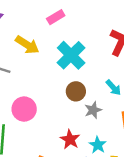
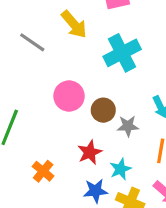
brown circle: (76, 91) -> (103, 110), moved
pink circle: (24, 109) -> (69, 96), moved

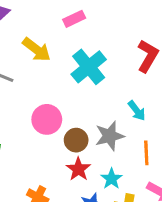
brown circle: (103, 110) -> (76, 140), moved
gray star: (128, 126) -> (110, 136), size x1.4

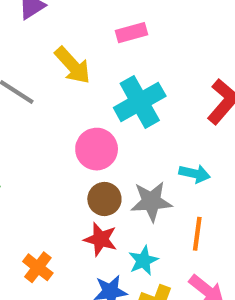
cyan arrow: (137, 111) -> (195, 174), turned -50
pink circle: (47, 119) -> (97, 149), moved
red star: (78, 169) -> (101, 239), turned -30

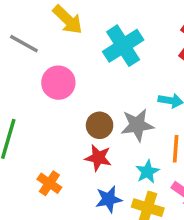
pink circle: (97, 149) -> (58, 83), moved
cyan star: (143, 261) -> (147, 172), moved

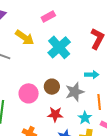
pink circle: (58, 83) -> (29, 93), moved
brown circle: (100, 125) -> (52, 87), moved

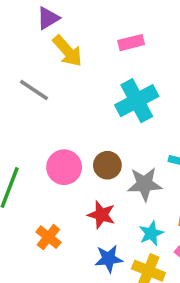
yellow arrow: (25, 38) -> (67, 51), moved

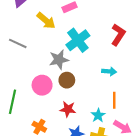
yellow arrow: (67, 51) -> (46, 21), moved
gray star: (145, 184) -> (59, 60), moved

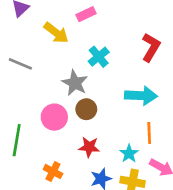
cyan cross: (78, 40) -> (99, 57), size x0.7
gray star: (59, 60) -> (75, 83), turned -30
cyan arrow: (109, 71) -> (141, 96), size x1.6

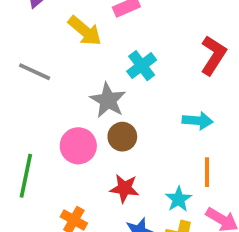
cyan arrow: (141, 96) -> (198, 121), size x0.7

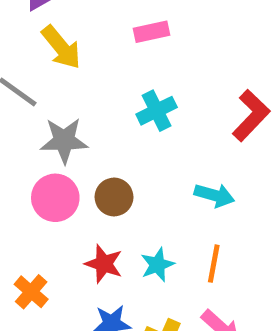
yellow arrow: (85, 31) -> (61, 47), moved
gray star: (108, 100) -> (64, 141), moved, turned 30
cyan star: (178, 199) -> (157, 265), moved

